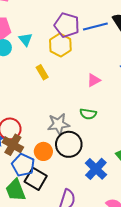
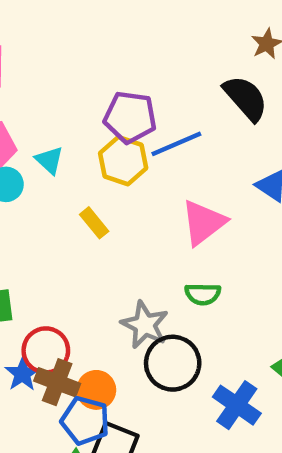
blue line: (95, 26) -> (176, 144), moved
pink triangle: (94, 80) -> (203, 223), size x1.6
gray star: (58, 124) -> (145, 325), turned -30
orange circle: (43, 151) -> (96, 390), moved

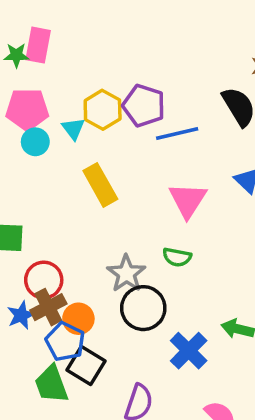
yellow hexagon: (123, 161) -> (103, 110), moved
yellow rectangle: (94, 223) -> (100, 185), size x1.6
pink triangle: (203, 223) -> (188, 200), turned -30
blue star: (22, 374) -> (21, 315), moved
brown cross: (57, 382) -> (48, 307), turned 32

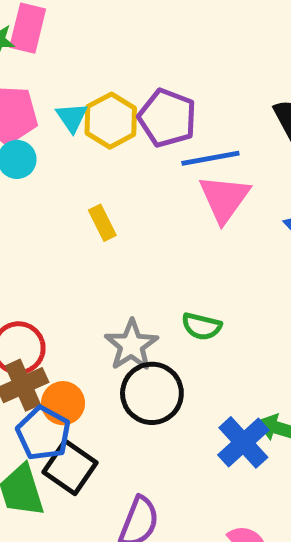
cyan triangle: (73, 129) -> (72, 117), moved
yellow rectangle: (100, 185) -> (102, 223), size x0.6
pink triangle: (188, 200) -> (224, 198), moved
blue cross: (189, 351) -> (243, 442), moved

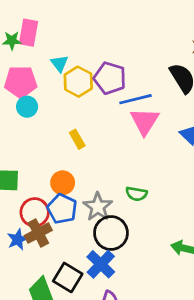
cyan triangle: (72, 117) -> (59, 63), moved
orange circle: (63, 403) -> (63, 183), moved
blue pentagon: (43, 433) -> (62, 209), moved
blue cross: (243, 442) -> (101, 264), moved

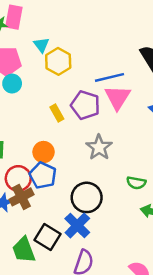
purple pentagon: (110, 78) -> (85, 105), moved
green semicircle: (136, 194) -> (136, 183), moved
gray star: (98, 207) -> (99, 147), moved

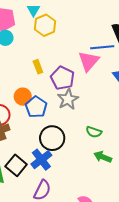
blue line: (109, 77) -> (102, 47), moved
purple pentagon: (85, 105) -> (62, 78), moved
blue pentagon: (43, 175) -> (36, 107), moved

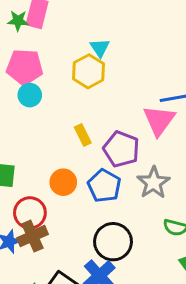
cyan triangle: (33, 10) -> (100, 48), moved
gray star: (68, 99) -> (153, 183), moved
blue pentagon: (36, 107) -> (104, 186), moved

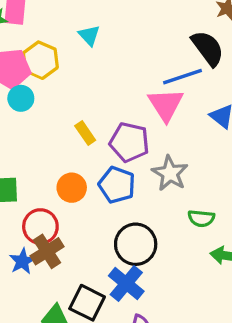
yellow hexagon: (88, 71) -> (40, 60), moved

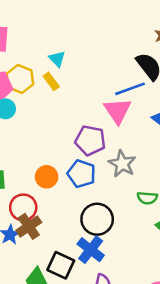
yellow rectangle: (85, 133) -> (51, 81), moved

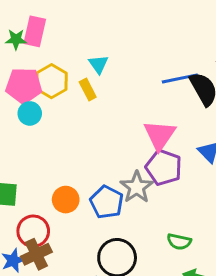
blue line: (130, 89) -> (180, 78), moved
purple pentagon: (90, 140) -> (164, 167), moved
gray star: (122, 164) -> (137, 187), moved

